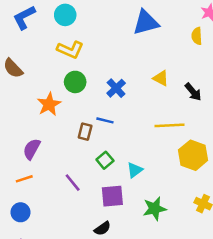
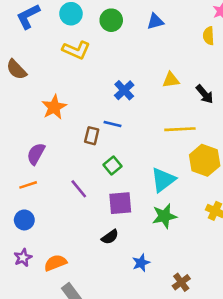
blue triangle: (146, 22) -> (155, 21), size x0.6
yellow triangle: (161, 78) -> (171, 80), turned -35
green circle: (75, 82) -> (111, 20), moved
cyan triangle: (135, 170) -> (163, 180), moved, size x1.5

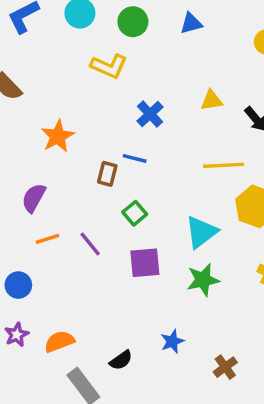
yellow L-shape: (76, 50) -> (109, 66), moved
orange line: (28, 185) -> (47, 239), moved
black semicircle: (110, 237) -> (121, 360), moved

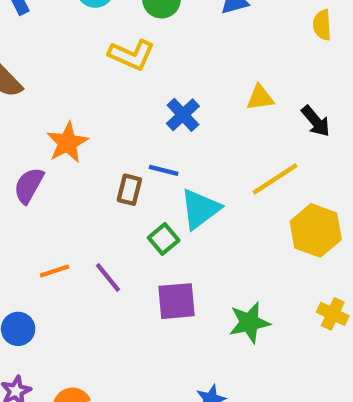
yellow line: (224, 165) -> (275, 179), turned -30
purple semicircle: (34, 198) -> (29, 185), moved
cyan triangle: (201, 232) -> (200, 209), moved

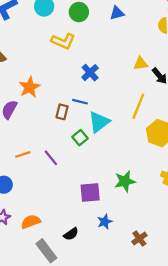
yellow triangle: (260, 98) -> (141, 64), moved
yellow line: (275, 179) -> (138, 106), turned -35
purple square: (176, 301) -> (90, 193), moved

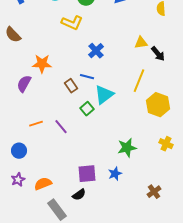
orange star: (30, 87) -> (42, 64), turned 30
brown rectangle: (62, 112) -> (71, 86), turned -48
purple square: (90, 193) -> (87, 174), moved
blue star: (105, 222) -> (115, 174), moved
brown cross: (139, 238) -> (154, 192), moved

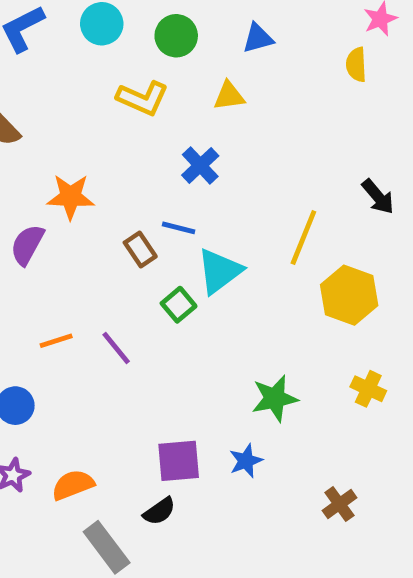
yellow triangle: (141, 43) -> (229, 96), moved
black arrow: (158, 54) -> (378, 197), moved

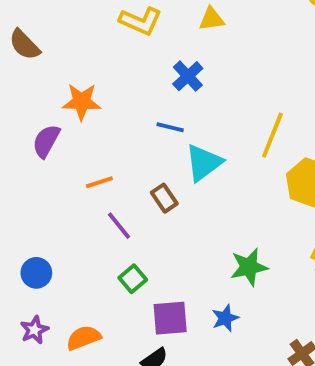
brown rectangle: (140, 249) -> (164, 198), moved
green square: (179, 305) -> (133, 279), moved
orange line: (56, 341) -> (99, 182), moved

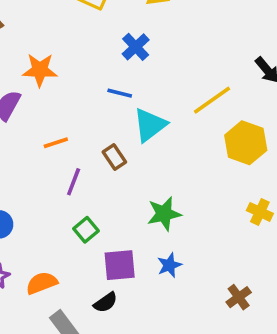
yellow line: (272, 135) -> (212, 100), turned 33
purple line: (119, 226) -> (74, 182), turned 60
green star: (249, 267) -> (164, 214), moved

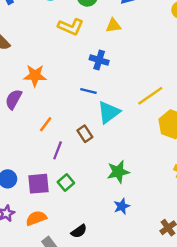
blue cross: (136, 47) -> (99, 60), turned -30
orange line: (56, 143) -> (46, 124), turned -35
purple square: (120, 265) -> (39, 184), moved

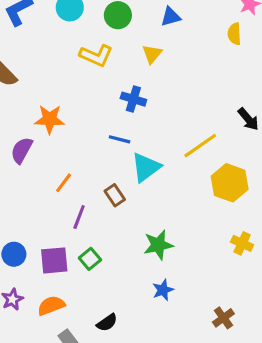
yellow triangle: (113, 26) -> (152, 54), turned -42

